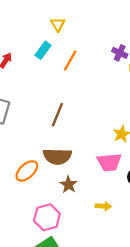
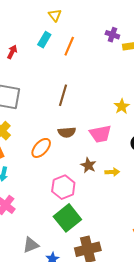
brown semicircle: (57, 156) -> (67, 132), size x0.7
pink trapezoid: (109, 162) -> (100, 134), moved
brown star: (69, 185) -> (88, 165), moved

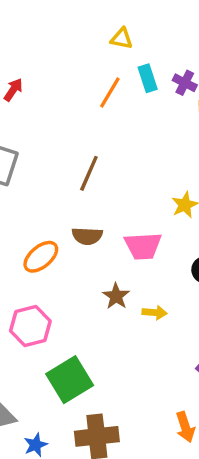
yellow triangle: (55, 15) -> (122, 39), moved, turned -48
cyan rectangle: (44, 40) -> (148, 78), moved, turned -56
pink hexagon: (63, 187) -> (30, 326), moved

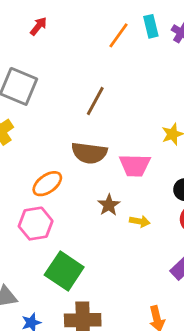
brown semicircle: (87, 236) -> (89, 153), size x1.4
orange ellipse: (41, 257) -> (47, 184), moved
green square: (70, 380) -> (64, 271), turned -30

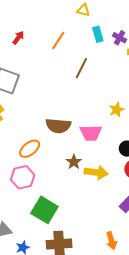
orange line: (119, 35) -> (58, 40), moved
brown line: (95, 101) -> (81, 68), moved
yellow arrow: (140, 221) -> (96, 172), size x1.6

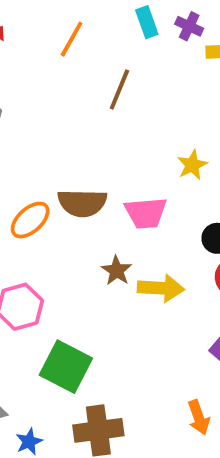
orange ellipse: (30, 149) -> (30, 220), moved

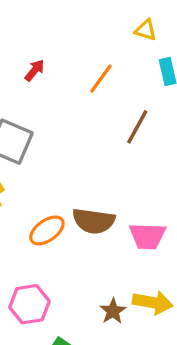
brown star: (117, 271) -> (113, 311), moved

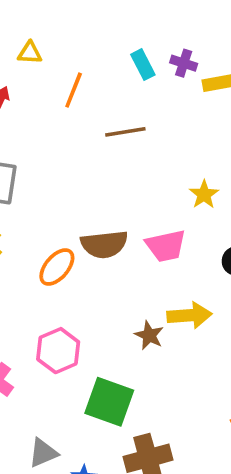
yellow triangle: (146, 30) -> (30, 53), moved
brown line: (137, 127) -> (125, 132), turned 66

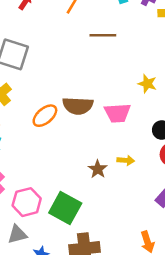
yellow star: (204, 194) -> (147, 84), turned -30
yellow arrow: (189, 315) -> (126, 160), size x0.6
pink hexagon: (58, 351) -> (27, 202), moved

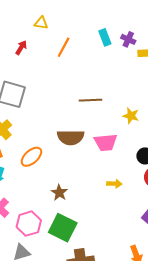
brown line: (103, 35) -> (90, 100), moved
orange ellipse: (45, 116) -> (31, 157), moved
brown star: (98, 169) -> (59, 193), moved

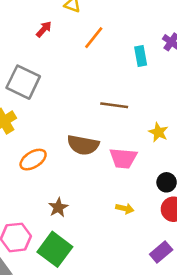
cyan rectangle: (105, 37) -> (141, 56), moved

